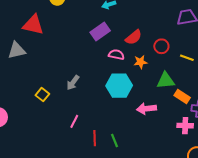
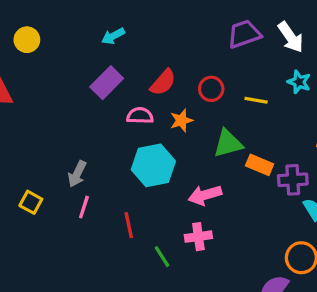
pink line: (74, 121) -> (84, 207), moved
pink cross: (185, 126) -> (198, 237), moved
red line: (95, 138) -> (129, 225), moved

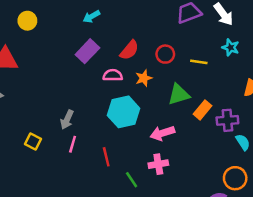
orange rectangle: (260, 165) -> (203, 110), turned -72

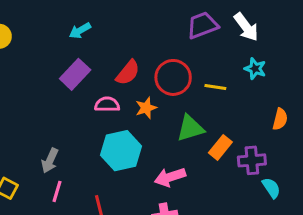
red circle: (165, 54) -> (173, 77), size x1.5

